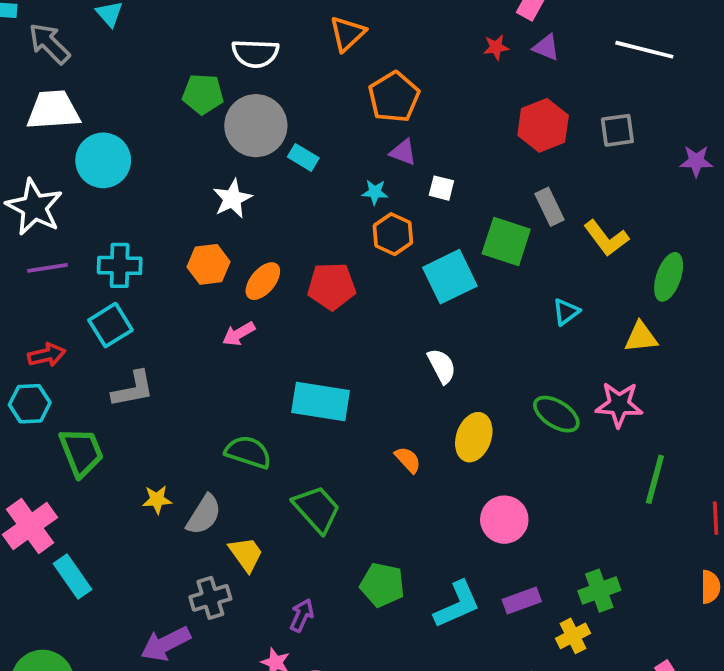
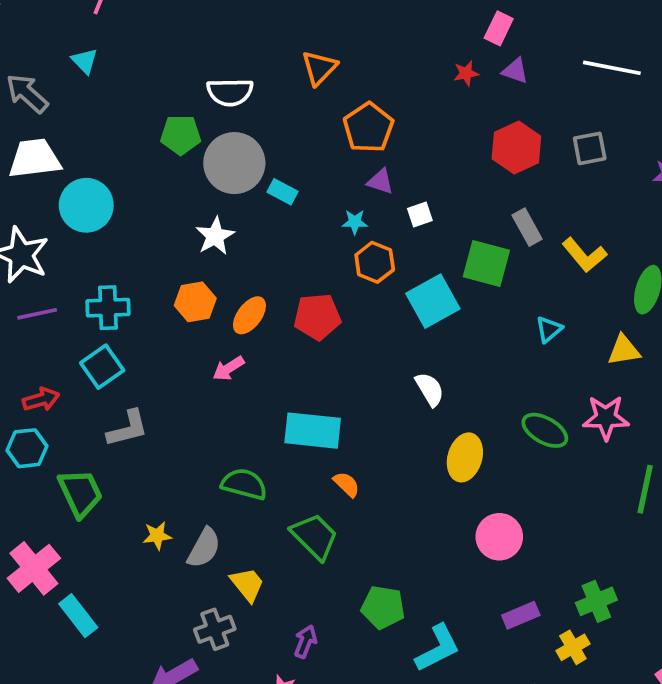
white square: (441, 188) -> (420, 214), turned -30
orange semicircle: (408, 460) -> (347, 484), moved
cyan L-shape: (457, 605) -> (438, 648), moved

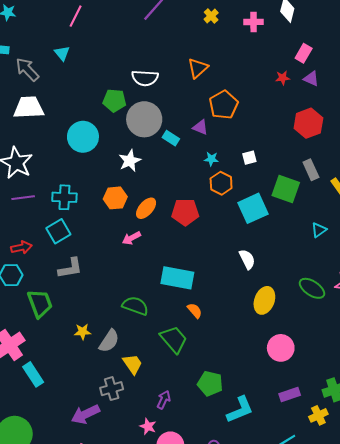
purple triangle: (380, 181) -> (200, 127), moved
cyan circle: (86, 205) -> (83, 137), moved

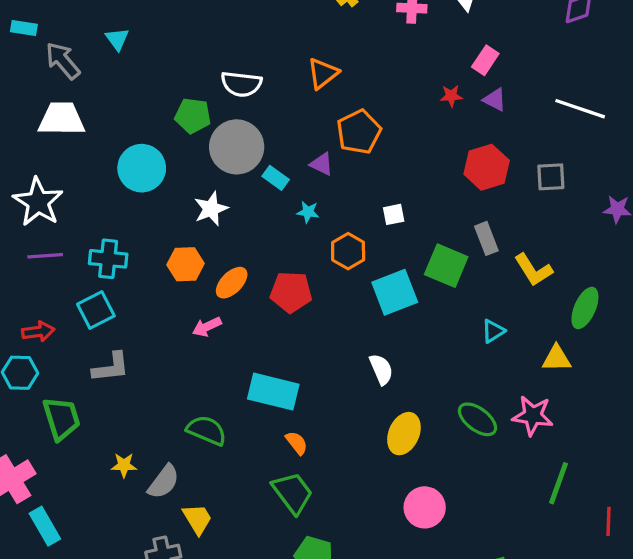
cyan star: (211, 159) -> (308, 212), moved
green trapezoid: (174, 339) -> (293, 493), moved

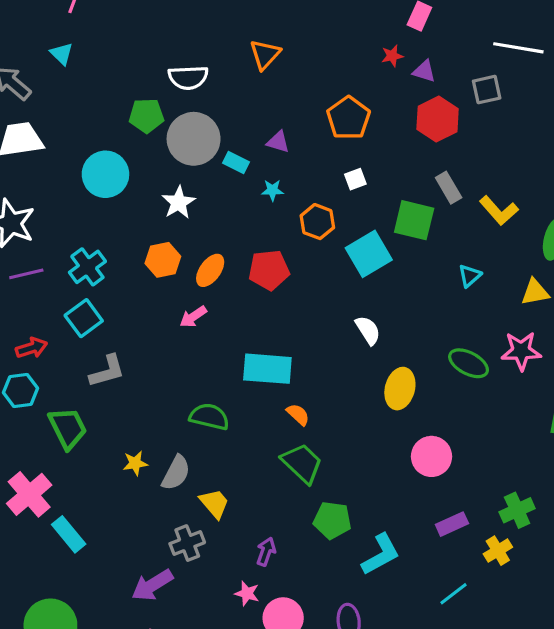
purple triangle: (495, 100) -> (424, 71), moved
orange pentagon: (359, 132) -> (348, 118), moved
gray square: (551, 177) -> (487, 90), moved
cyan cross: (108, 259) -> (87, 267), turned -33

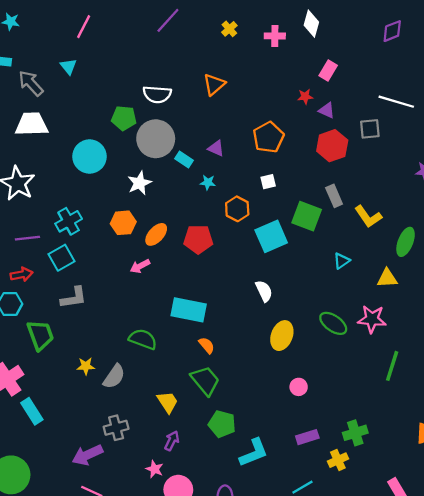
purple line: (26, 274) -> (27, 238), moved
pink circle: (432, 456) -> (299, 387), size x0.6
yellow trapezoid: (214, 503) -> (168, 402), moved

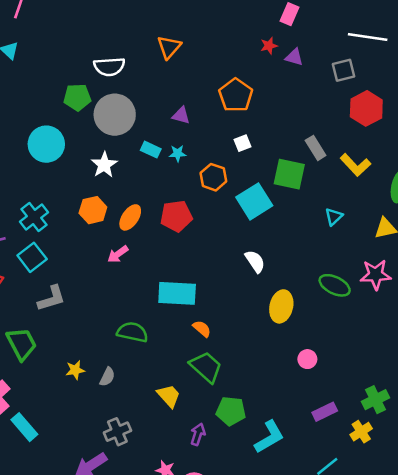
red hexagon: (332, 146) -> (366, 108), moved
cyan rectangle: (184, 159) -> (151, 150), moved
gray semicircle: (114, 377) -> (107, 377), size x0.7
purple arrow: (172, 441) -> (198, 434), moved

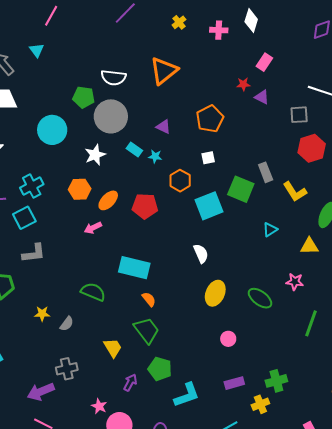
orange triangle: (169, 47) -> (164, 71), size x1.4
pink star: (376, 275) -> (295, 282), size x0.7
green ellipse: (335, 285) -> (260, 298), moved

